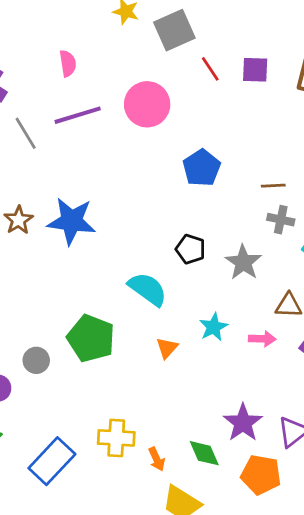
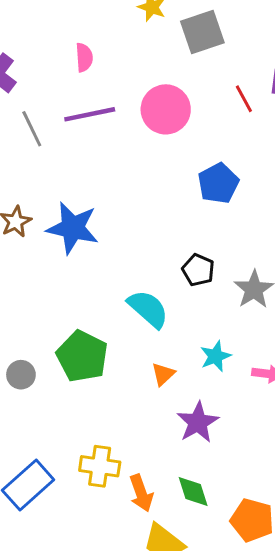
red line: (210, 69) -> (244, 99), moved
purple star: (243, 423) -> (198, 422), moved
orange arrow: (157, 459) -> (141, 493), size x1.4

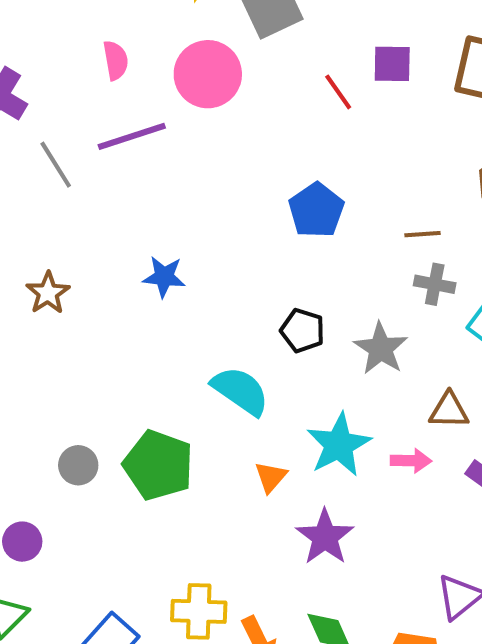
pink circle: (166, 109) -> (208, 74), moved
blue star: (73, 228) -> (164, 277), moved, size x0.6
cyan star: (215, 356) -> (339, 445), size x1.5
gray circle: (21, 375) -> (78, 465), moved

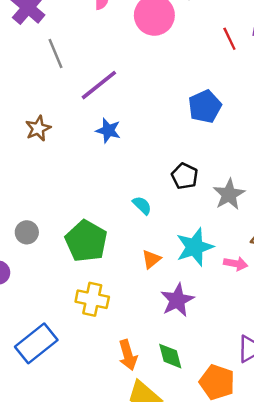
purple line: (132, 136) -> (99, 85), moved, turned -30
cyan semicircle: (240, 391) -> (142, 205), size x0.6
gray circle: (78, 465) -> (27, 232), moved
yellow cross: (199, 611) -> (92, 299), moved

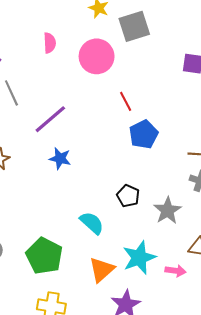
red line: (229, 39) -> (126, 101), moved
cyan semicircle: (142, 205) -> (92, 223), size x1.4
orange triangle: (151, 259) -> (102, 270), size x1.5

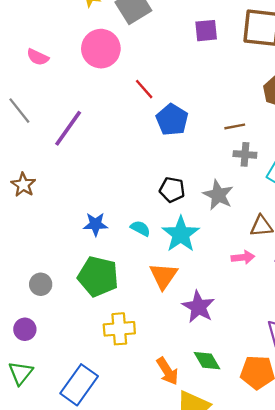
pink semicircle: (50, 43) -> (38, 57), moved, turned 132
blue star: (60, 158) -> (96, 224), moved
cyan semicircle: (92, 223) -> (140, 228), size x0.7
cyan star: (139, 258) -> (181, 234), moved

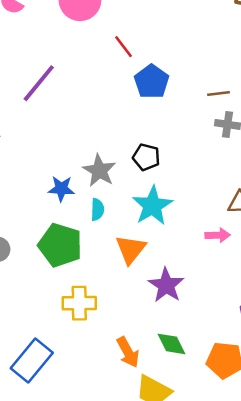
gray star: (218, 195) -> (99, 171), moved
cyan semicircle: (140, 228) -> (97, 210), moved, turned 60

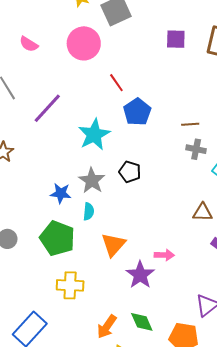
cyan star: (152, 206) -> (94, 135), moved
pink arrow: (218, 235) -> (164, 255), moved
orange arrow: (128, 352) -> (107, 327), turned 60

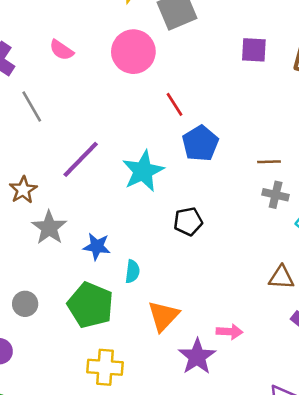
purple line: (47, 108) -> (81, 159), moved
black pentagon: (130, 172) -> (188, 221), turned -30
gray star: (92, 181) -> (49, 228), moved

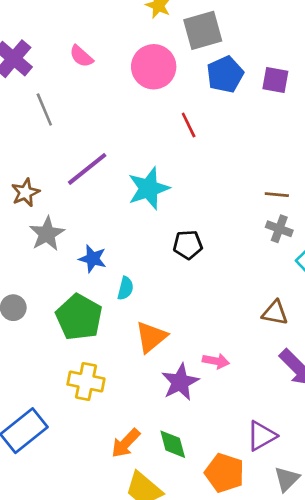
blue pentagon: (200, 143) -> (225, 74), moved

